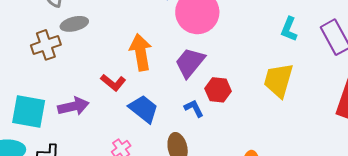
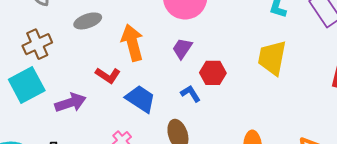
gray ellipse: (74, 24) -> (88, 21), moved
purple trapezoid: (190, 63) -> (182, 48), size x0.7
cyan square: (29, 111) -> (27, 85), moved, turned -33

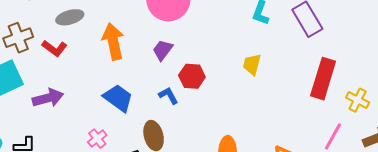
yellow trapezoid: (272, 58) -> (252, 64), size x0.6
red L-shape: (108, 75) -> (55, 48), moved

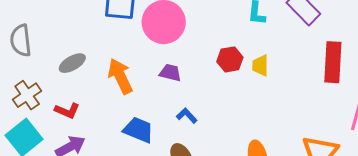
red L-shape: (55, 48) -> (67, 111), moved
purple trapezoid: (163, 50) -> (170, 73), turned 80
red hexagon: (192, 76) -> (230, 59), moved

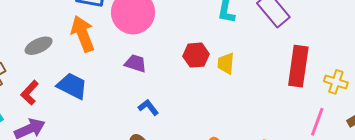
orange arrow: (120, 76) -> (83, 34), moved
red L-shape: (67, 111) -> (30, 93), turned 105
blue trapezoid: (138, 130) -> (72, 86), moved

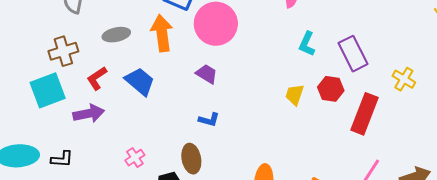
red hexagon: (196, 55) -> (331, 89), moved
yellow cross: (336, 82) -> (404, 79), moved
blue L-shape: (148, 107) -> (209, 120), turned 130

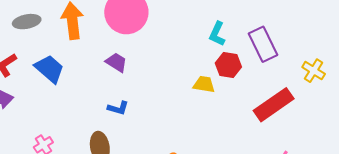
red hexagon: (331, 89) -> (228, 65), moved
yellow trapezoid: (295, 95) -> (204, 84), turned 80
red rectangle: (364, 114) -> (274, 105), turned 33

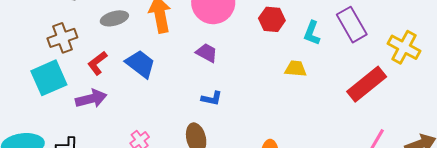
cyan L-shape: (217, 34) -> (312, 33), moved
red hexagon: (228, 65) -> (272, 19), moved
yellow cross: (314, 71) -> (404, 47), size x1.4

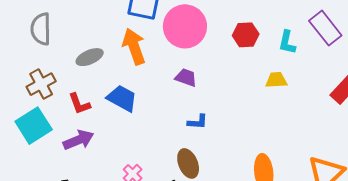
red L-shape: (97, 63) -> (79, 104), turned -65

